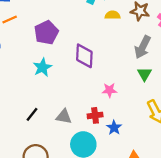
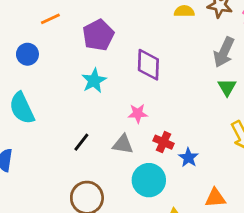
pink star: (109, 90) -> (138, 113), moved
red cross: (95, 115) -> (164, 142), turned 32

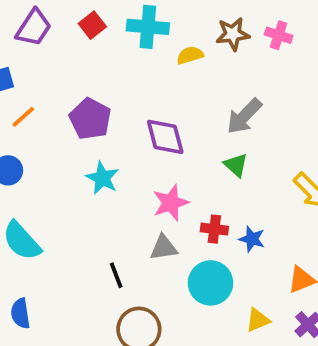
gray arrow: (224, 52) -> (244, 116), moved, turned 36
green triangle: (227, 87) -> (236, 165), moved
pink star: (138, 113) -> (171, 203), size x1.4
black line: (81, 142) -> (116, 275), moved, turned -42

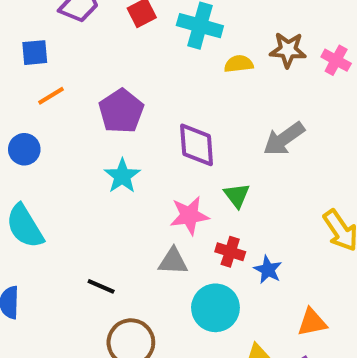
green triangle: (236, 165) -> (237, 195), moved
black line: (116, 275) -> (101, 286), moved, turned -56

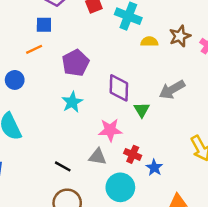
brown star: (288, 50) -> (180, 36), turned -30
blue square: (35, 53) -> (44, 25), moved
green triangle: (237, 195) -> (142, 110), moved
black line: (101, 286) -> (63, 166), moved

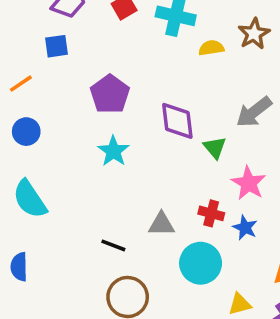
orange line: (34, 49) -> (21, 84), moved
pink star: (110, 130) -> (249, 183), moved, turned -30

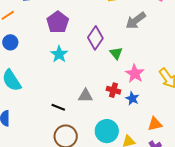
gray arrow: (254, 112) -> (136, 21), moved
purple diamond: (177, 121) -> (95, 38), turned 40
cyan circle: (201, 263) -> (107, 131), moved

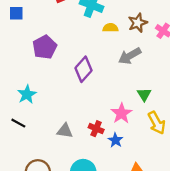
green triangle: (116, 53) -> (144, 94), moved
cyan star: (59, 54) -> (27, 94), moved
black line: (58, 107) -> (18, 123), moved

